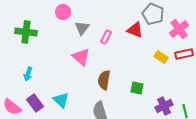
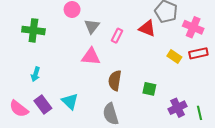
pink cross: (179, 29) -> (193, 27), turned -30
pink triangle: (81, 57) -> (91, 56), turned -36

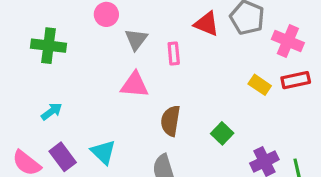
red triangle: (147, 28) -> (207, 24), moved
pink rectangle: (117, 36) -> (174, 54), turned -32
cyan arrow: (36, 74) -> (52, 111), turned -144
green square: (149, 89) -> (222, 133), turned 32

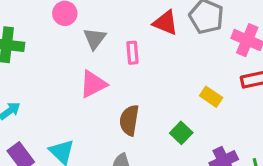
pink triangle: (135, 85) -> (93, 84), turned -32
yellow rectangle: (260, 85) -> (211, 97), moved

